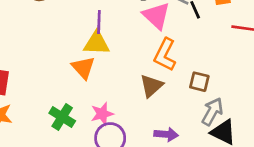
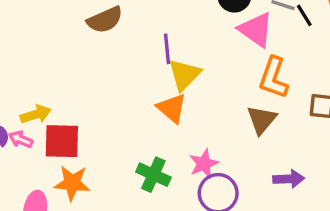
purple line: (99, 22) -> (167, 49), moved
yellow triangle: (97, 43) -> (184, 75), turned -40

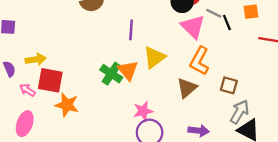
yellow triangle: (184, 75) -> (154, 57), moved
pink arrow: (21, 139) -> (27, 90), moved
green cross: (153, 175) -> (111, 74), moved
orange star: (72, 183) -> (67, 105), moved

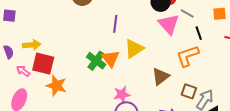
black line: (227, 22) -> (199, 33), moved
orange L-shape: (199, 61) -> (188, 56), moved, turned 40
brown square: (229, 85) -> (189, 91), moved

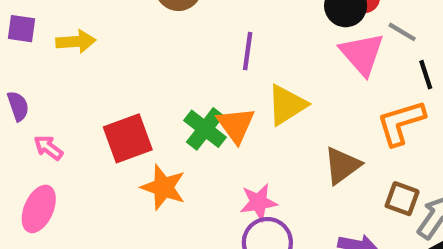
yellow arrow: (32, 45) -> (76, 41), moved
red square: (43, 64) -> (128, 138), moved, turned -35
orange star: (56, 86) -> (163, 187), moved

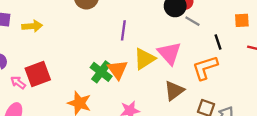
gray line: (402, 32) -> (192, 21), moved
pink triangle: (362, 54) -> (169, 53), moved
red square: (128, 138) -> (38, 74), moved

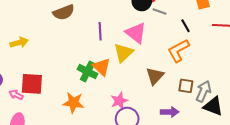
pink triangle: (169, 53) -> (136, 33), moved
red square: (38, 74) -> (32, 84), turned 35

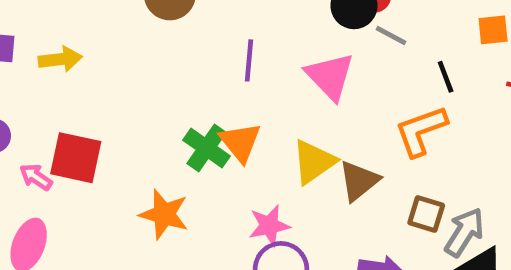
yellow triangle: (123, 53) -> (314, 162), moved

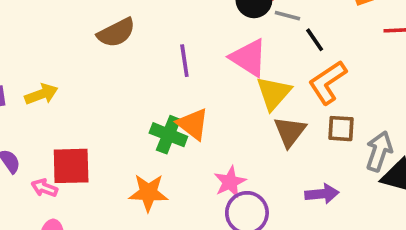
black line: (446, 77) -> (315, 40), moved
yellow triangle: (314, 162) -> (274, 93), moved
brown square: (426, 214) -> (341, 129), moved

